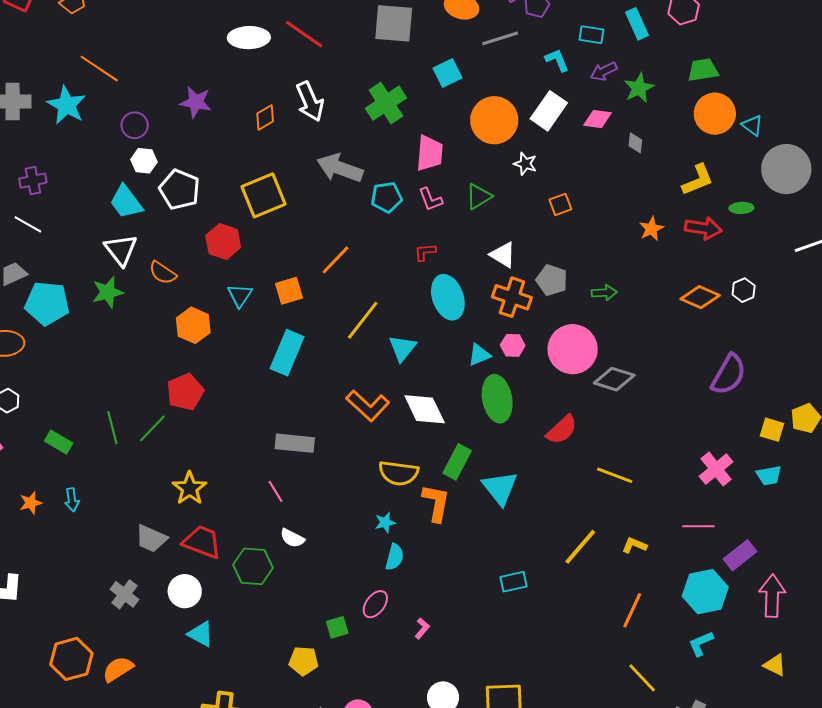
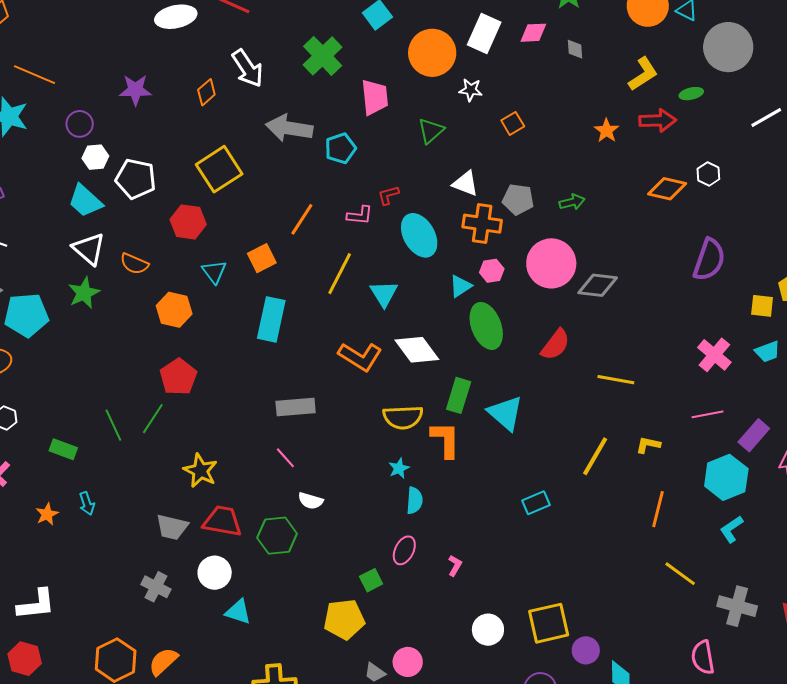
pink L-shape: (430, 199) -> (360, 215), moved, turned -52
yellow pentagon: (304, 661) -> (344, 619), size x1.4

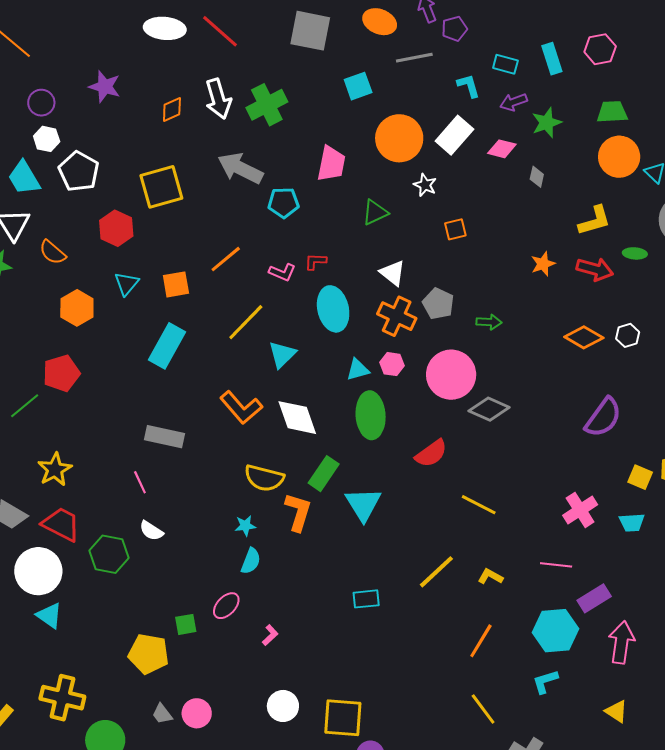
green cross: (323, 56) -> (267, 105), moved
white circle: (215, 573) -> (38, 571), size x1.4

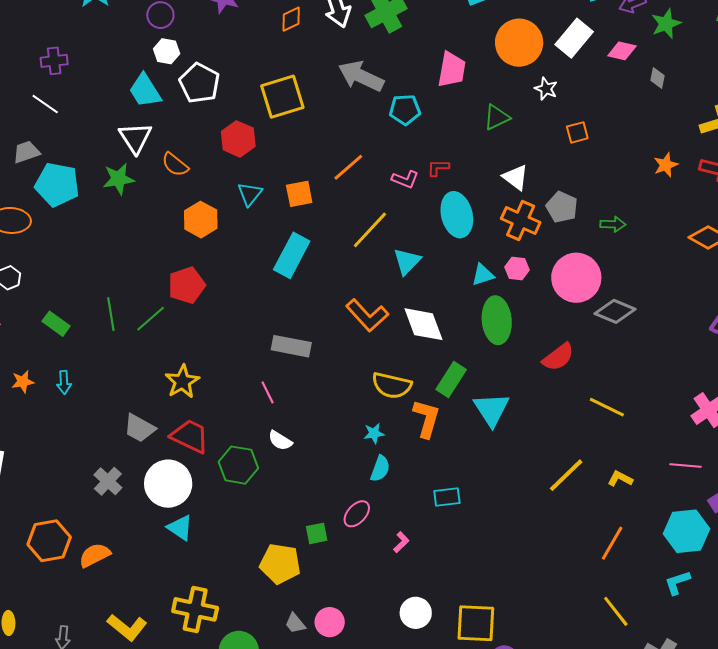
cyan rectangle: (366, 599) -> (447, 497), moved

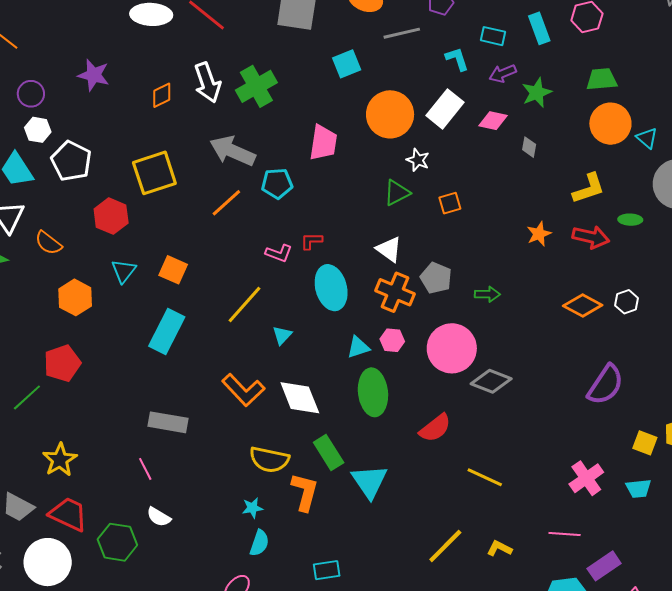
green triangle: (497, 117) -> (397, 193), moved
orange line: (348, 167) -> (226, 203), moved
orange square: (299, 194) -> (173, 270), turned 36
cyan triangle: (407, 261) -> (282, 335), size x0.7
green rectangle: (451, 379) -> (329, 453), turned -64

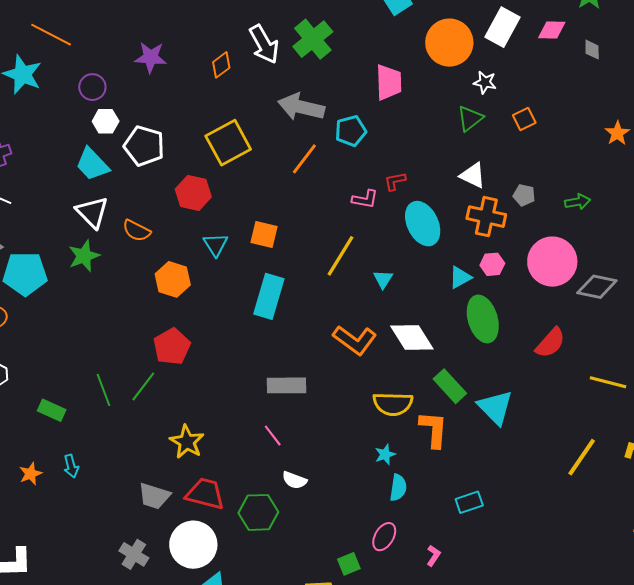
gray pentagon: (436, 278) -> (524, 195), size x0.7

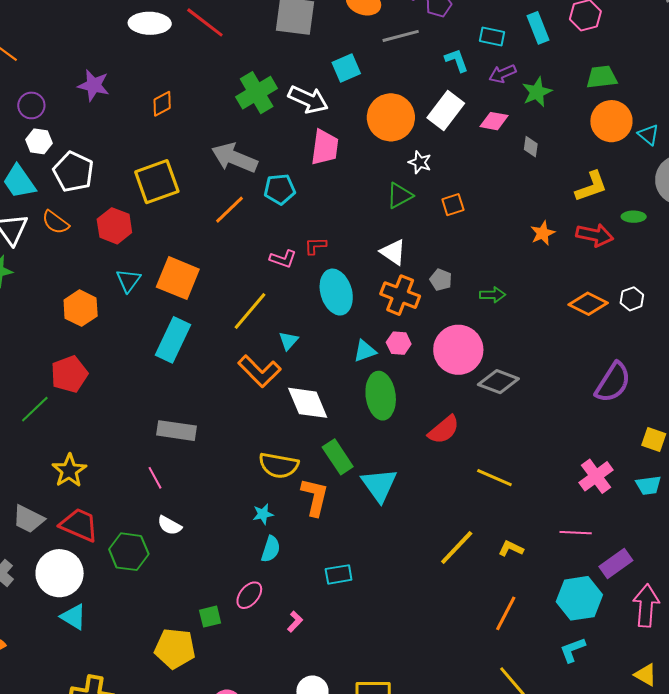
white arrow: (264, 44) -> (308, 100), moved, turned -45
orange semicircle: (137, 231) -> (56, 222), moved
orange square: (264, 235) -> (178, 278), size x1.5
orange L-shape: (355, 340) -> (259, 371), moved

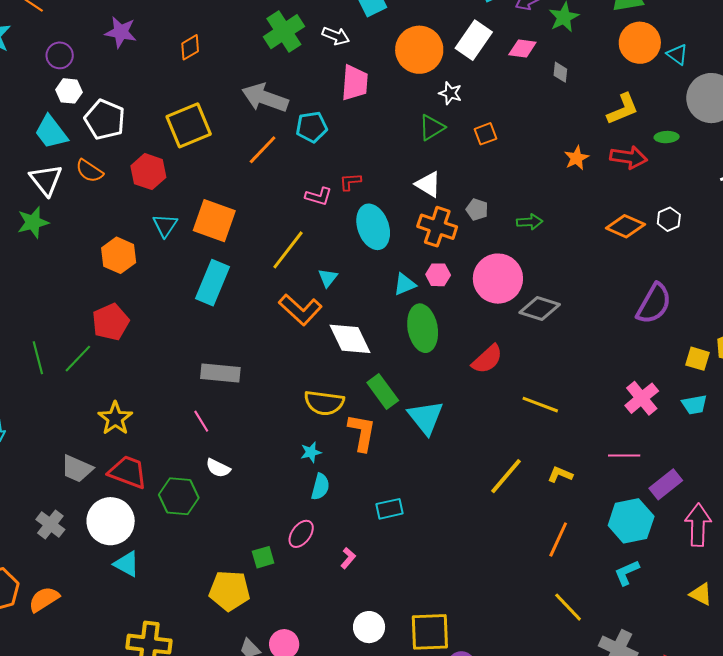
white arrow: (308, 100) -> (336, 36), size x0.7

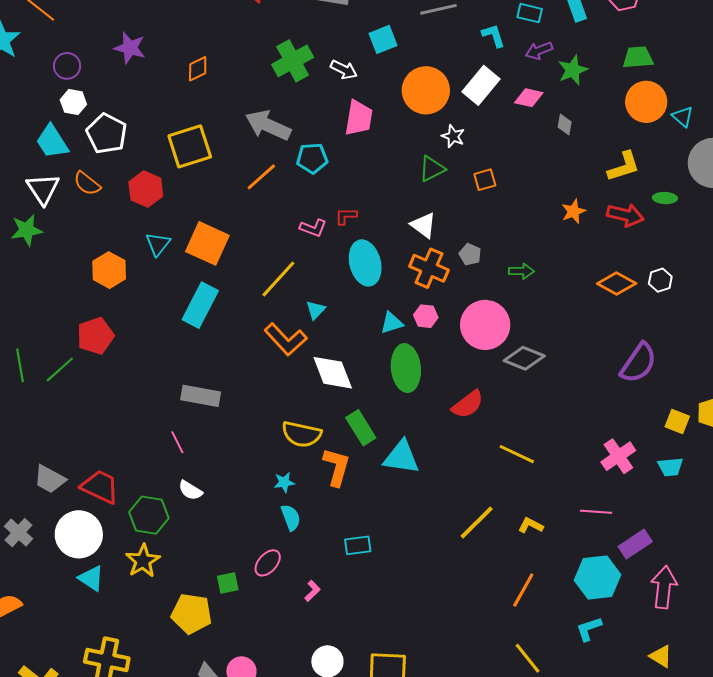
cyan triangle: (426, 417) -> (401, 457), turned -48
yellow star: (115, 418) -> (143, 561), moved
cyan semicircle: (320, 487) -> (291, 517), turned -40

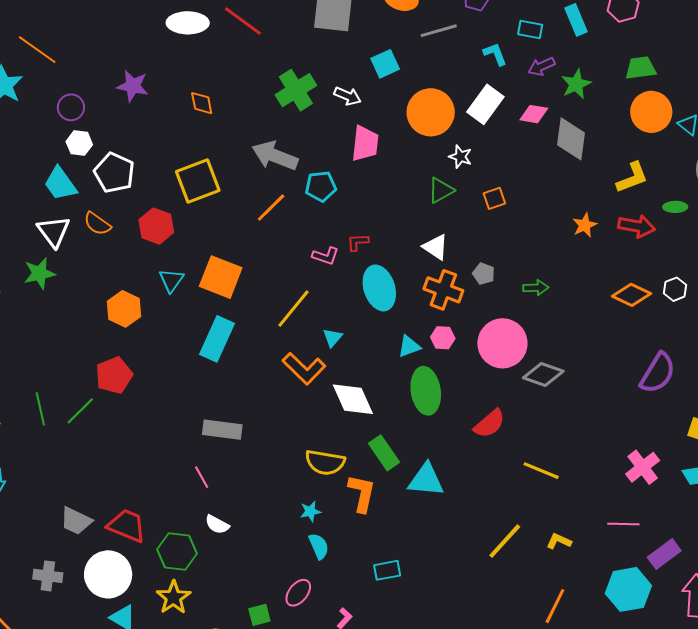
orange diamond: (198, 69) -> (202, 103), turned -72
gray diamond: (565, 124) -> (571, 139), size x2.0
gray cross: (19, 533) -> (48, 576), turned -32

